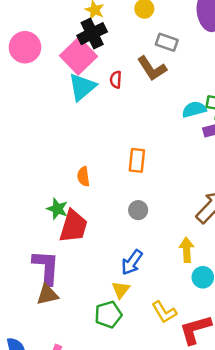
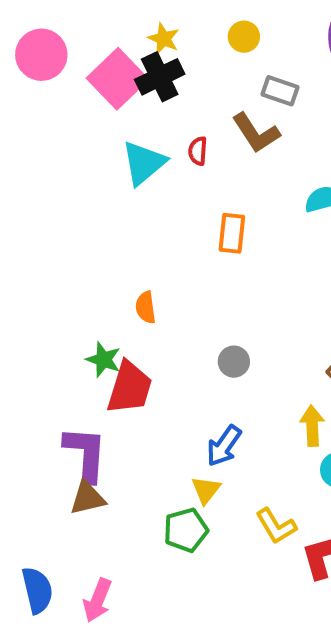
pink circle: (25, 47) -> (41, 55), moved
pink square: (78, 56) -> (118, 79), moved
orange rectangle: (137, 160) -> (232, 233), moved

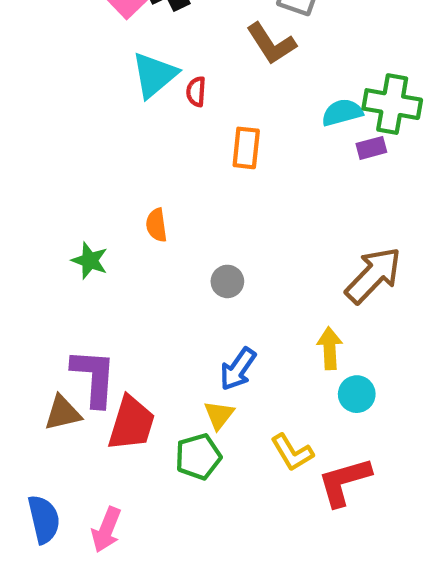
red semicircle: (198, 151) -> (196, 92), moved
green star: (104, 360) -> (90, 261), moved
gray circle: (234, 362) -> (227, 281), moved
red trapezoid: (130, 388) -> (131, 423), moved
brown triangle: (87, 498) -> (63, 413), moved

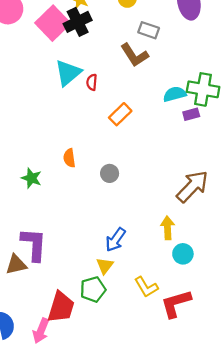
orange rectangle: (246, 148) -> (120, 114), turned 40
gray circle: (227, 281) -> (110, 173), moved
red trapezoid: (131, 423) -> (61, 307), moved

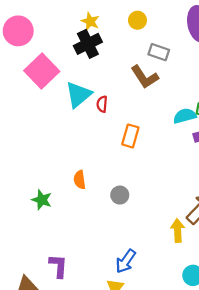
pink square: (53, 23) -> (42, 71), moved
orange rectangle: (120, 114) -> (130, 136), turned -30
yellow arrow: (168, 228) -> (178, 230), moved
purple L-shape: (34, 244) -> (58, 266), moved, size x0.7

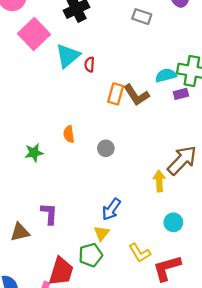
brown L-shape: (145, 77) -> (136, 95), moved
green star: (42, 200) -> (34, 153), turned -30

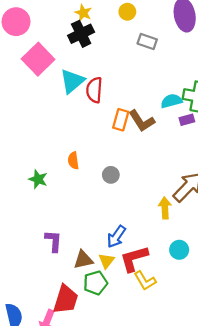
red semicircle: (90, 64) -> (94, 90), size x1.6
green star: (34, 153) -> (38, 179), turned 30
brown triangle: (20, 232) -> (83, 260), moved
red L-shape: (167, 268) -> (134, 259), moved

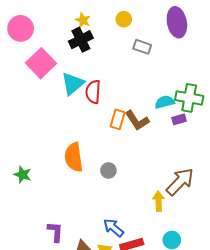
orange semicircle: (73, 161) -> (74, 157), size x1.8
green star: (38, 179) -> (23, 175), moved
blue arrow: (116, 237) -> (114, 228), turned 95

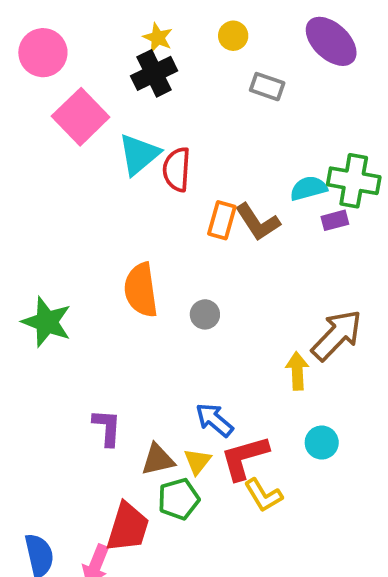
purple ellipse: (177, 22) -> (331, 41), turned -36
green star: (23, 175) -> (47, 322), size x1.5

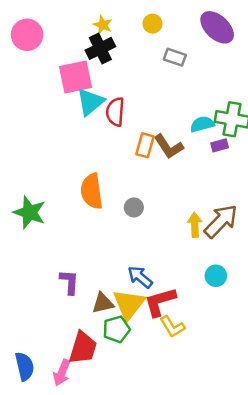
pink square: (81, 117) -> (75, 77), moved, turned 32
yellow arrow: (297, 371) -> (195, 225), moved
cyan circle: (322, 443) -> (216, 276), moved
yellow triangle: (197, 461) -> (129, 304), size x1.8

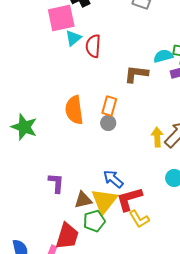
cyan triangle: (90, 102) -> (73, 38), size x0.7
orange rectangle: (145, 145) -> (109, 106), moved
brown L-shape: (169, 147) -> (136, 74), turned 130

